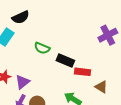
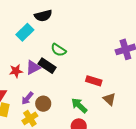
black rectangle: (65, 60) -> (47, 66), moved
purple triangle: (22, 82) -> (33, 67), moved

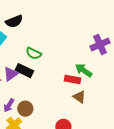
brown triangle: (109, 99) -> (79, 97), moved
green arrow: (79, 105) -> (84, 70), moved

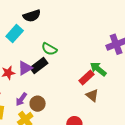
black rectangle: (24, 71) -> (39, 66), turned -66
red rectangle: (73, 80) -> (86, 78), turned -56

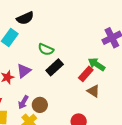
black rectangle: (39, 66) -> (55, 67), moved

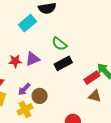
brown triangle: (93, 91) -> (95, 96), turned -32

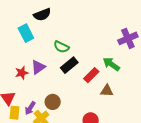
cyan rectangle: (27, 23) -> (26, 33), turned -66
red rectangle: (92, 78) -> (91, 75), moved
purple arrow: (24, 89) -> (30, 108), moved

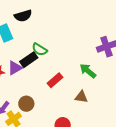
black rectangle: (69, 65) -> (29, 60), moved
red rectangle: (91, 75) -> (55, 80), moved

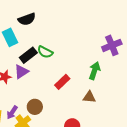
black rectangle: (29, 60) -> (28, 55), moved
green arrow: (88, 71) -> (94, 71), turned 72

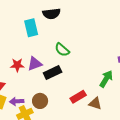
black rectangle: (28, 55) -> (53, 73), moved
red rectangle: (62, 82) -> (78, 97), moved
purple arrow: (12, 112) -> (17, 101), turned 40

